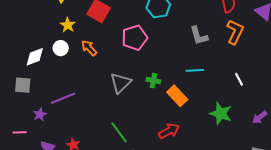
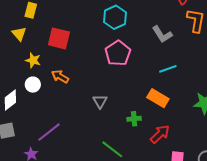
pink pentagon: (135, 38) -> (118, 53), moved
green cross: (153, 81) -> (134, 119), moved
gray triangle: (121, 83) -> (100, 101), size x0.7

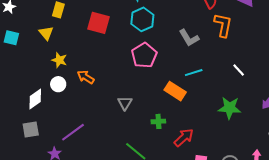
red square: (59, 38) -> (99, 23), moved
orange rectangle: (158, 98) -> (175, 91), moved

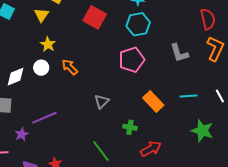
cyan line: (194, 73) -> (189, 96), moved

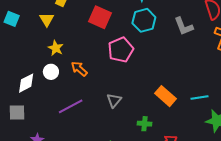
gray L-shape: (179, 53) -> (184, 26), moved
pink pentagon: (132, 60) -> (121, 50), moved
cyan line: (189, 96) -> (200, 98), moved
purple line: (44, 118) -> (71, 106), moved

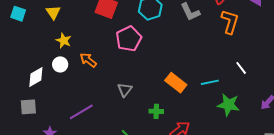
purple line: (71, 106) -> (81, 112), moved

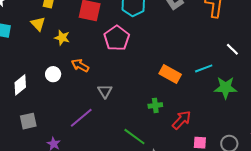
yellow star: (64, 41) -> (62, 38), moved
white diamond: (36, 77) -> (20, 85), moved
gray triangle: (125, 90) -> (105, 91), moved

